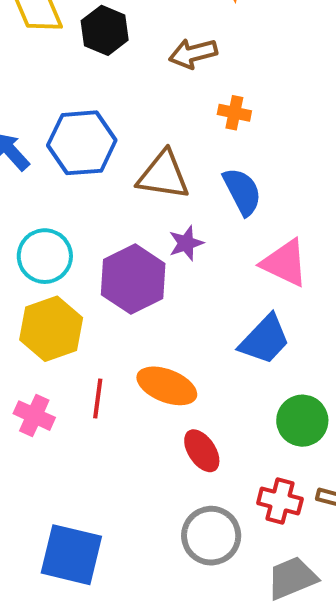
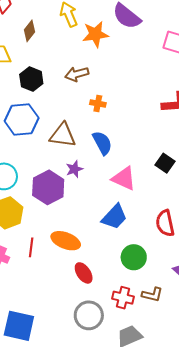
black hexagon: (105, 30) -> (31, 79), moved

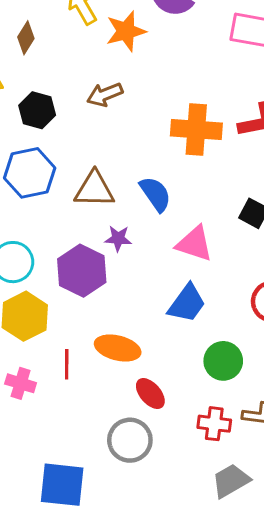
orange cross: (98, 104) -> (196, 130), moved, size x2.0
purple star: (74, 169) -> (118, 238), turned 30
gray circle: (89, 315) -> (130, 440), moved

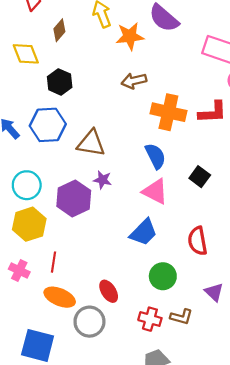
brown arrow: (105, 95) -> (134, 81), moved
blue semicircle: (155, 194) -> (155, 156), moved
orange ellipse: (118, 348) -> (60, 297), moved

